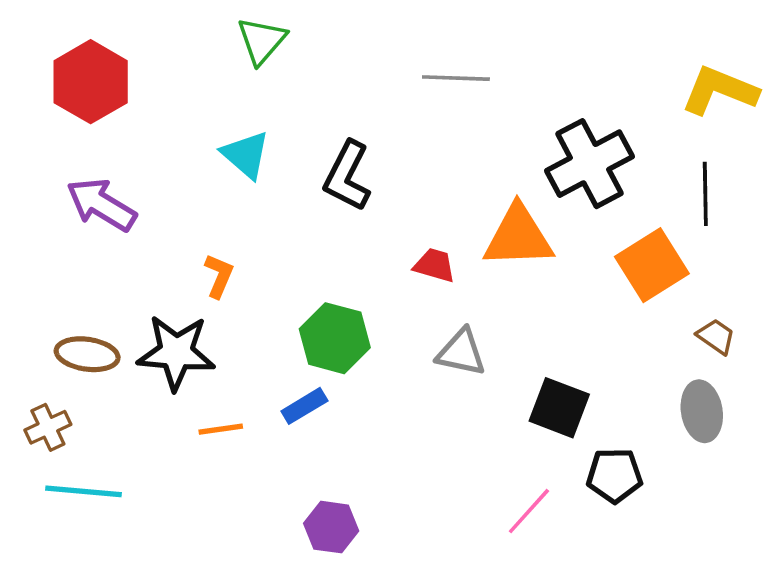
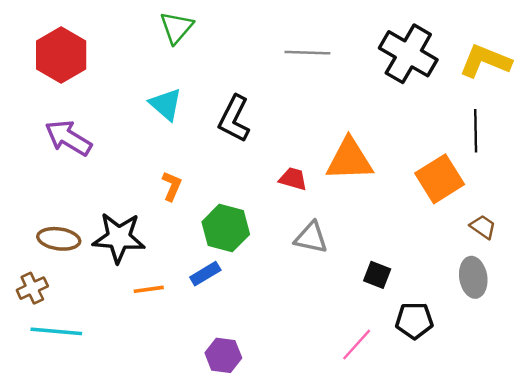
black cross: (590, 164) -> (408, 54), moved, turned -32
orange L-shape: (219, 276) -> (172, 186), moved
black square: (559, 408) -> (377, 275), size x0.7

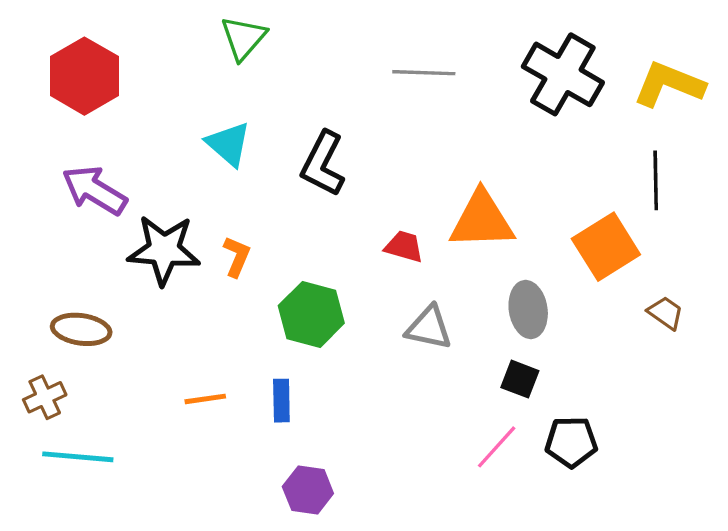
black star: (119, 238) -> (164, 250), moved
blue rectangle: (205, 274) -> (281, 401), moved, turned -60
gray ellipse: (473, 277) -> (528, 310), moved
pink line: (357, 345) -> (497, 447), moved

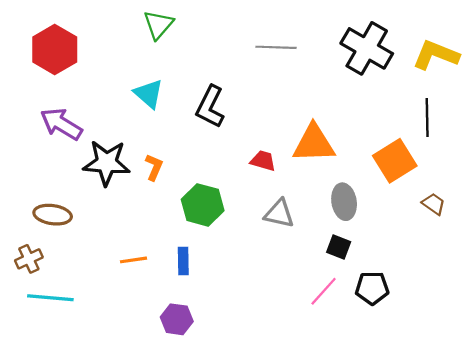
purple hexagon: (308, 490) -> (177, 319), moved

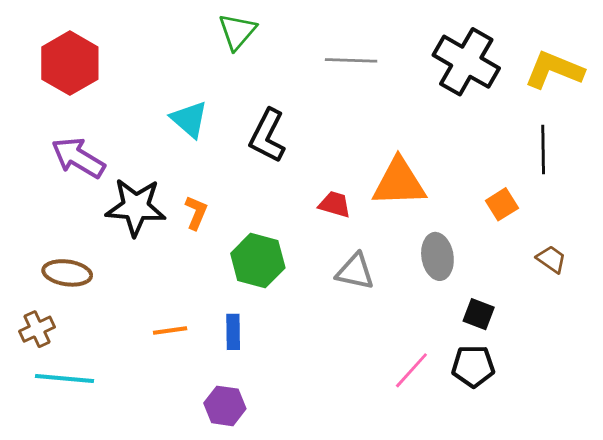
green triangle: (158, 25) -> (237, 32), moved
orange square: (395, 161) -> (502, 204), size x0.6
black square: (339, 247) -> (479, 314), moved

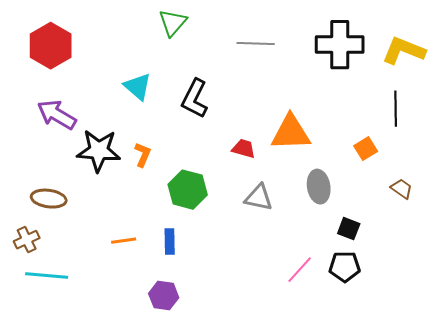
black cross: (466, 62) -> (340, 45), turned -30

